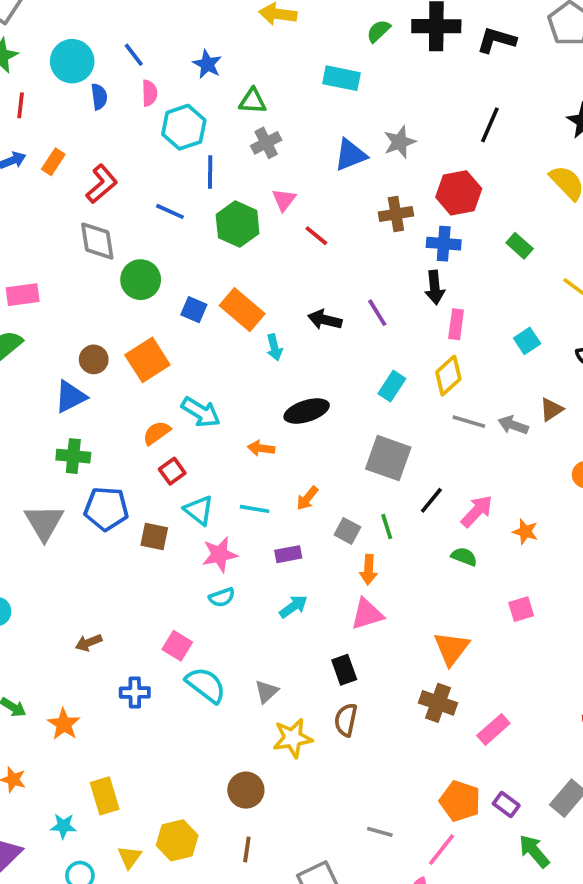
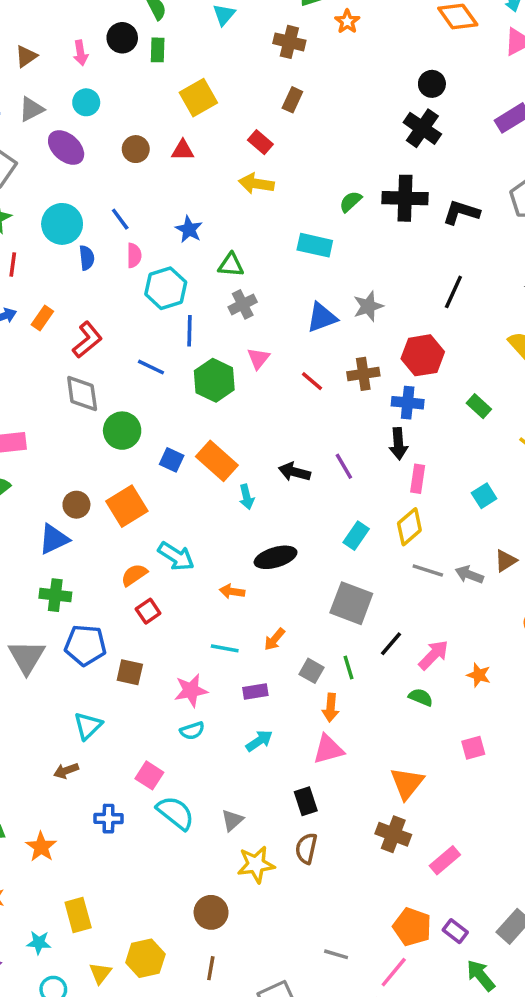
red line: (316, 236) -> (312, 381), moved
cyan triangle: (199, 510) -> (88, 726), moved, turned 36

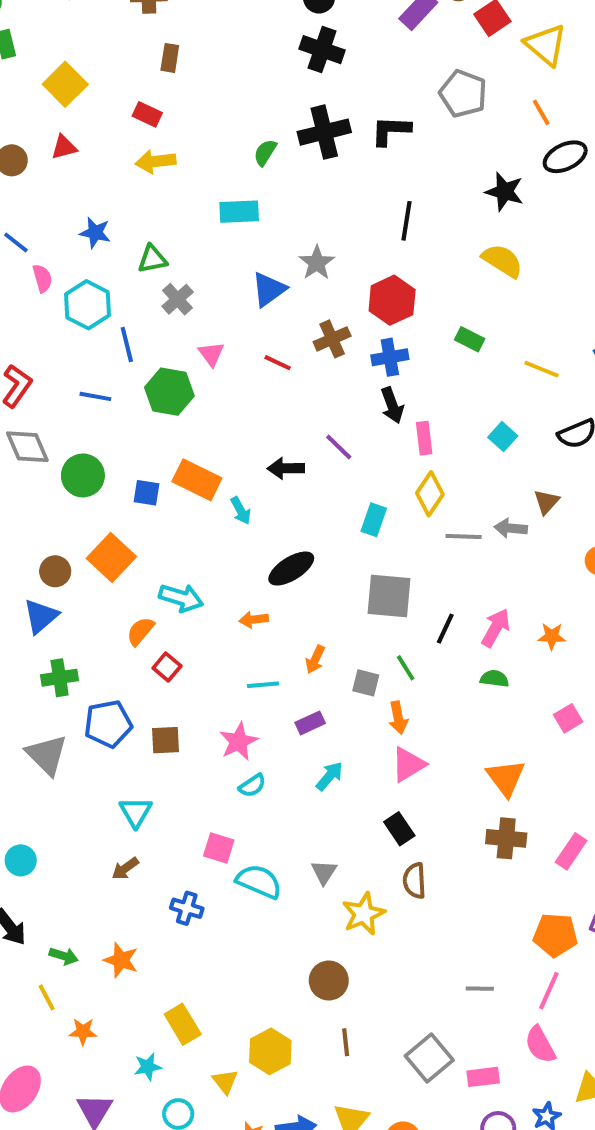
blue cross: (109, 819) -> (187, 908), turned 32

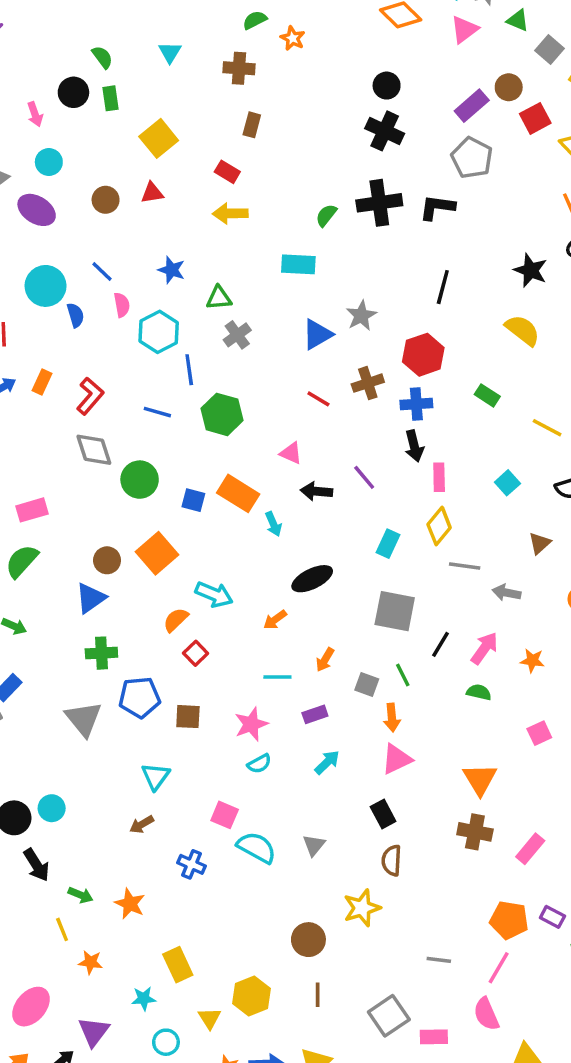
gray pentagon: (463, 94) -> (472, 158), moved
pink triangle: (211, 354) -> (291, 453), moved, turned -35
gray arrow: (511, 528) -> (507, 593), moved
orange arrow: (254, 620) -> (275, 620), turned -35
yellow star: (364, 914) -> (362, 908), moved

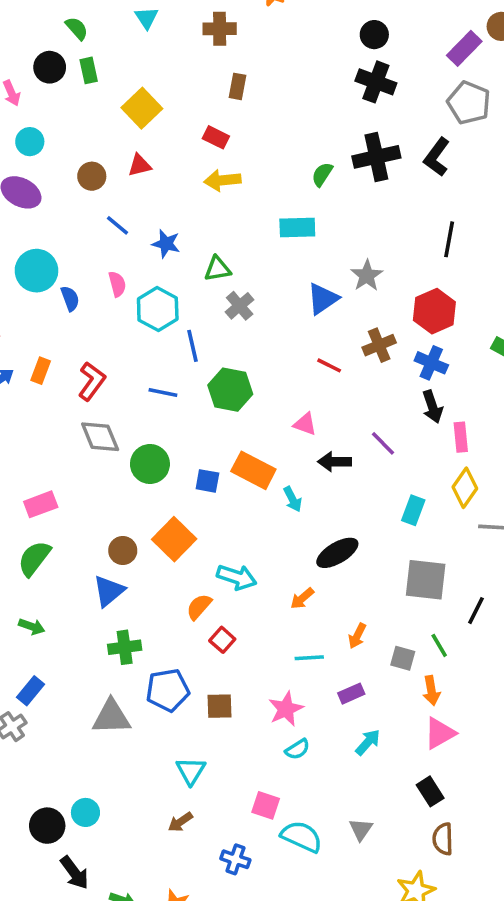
black L-shape: (437, 207) -> (437, 157), turned -57
blue line: (102, 271) -> (118, 225), moved
blue cross: (416, 404) -> (431, 363), turned 32
gray triangle: (84, 719) -> (111, 717), turned -48

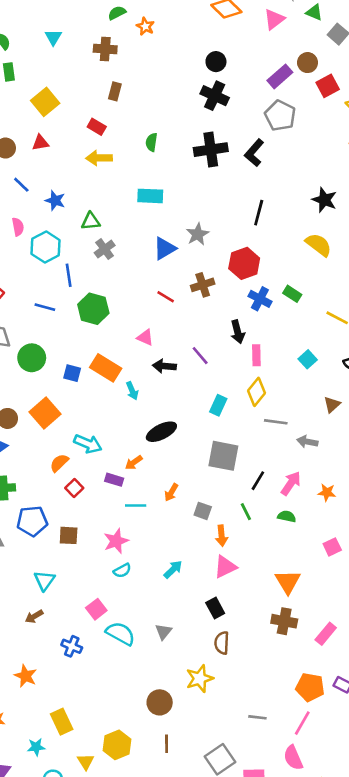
green semicircle: (322, 174) -> (151, 142), moved, turned -30
blue cross: (431, 363) -> (260, 299), moved
green line: (439, 645) -> (246, 512), moved
purple rectangle: (351, 694) -> (114, 480), moved, turned 36
pink square: (266, 805) -> (96, 609), turned 30

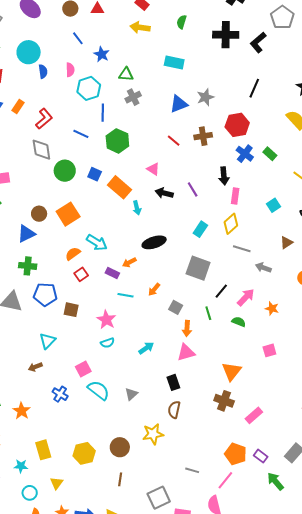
blue square: (72, 373) -> (95, 174), moved
pink star: (116, 541) -> (106, 320), turned -30
yellow hexagon: (117, 745) -> (84, 453), moved

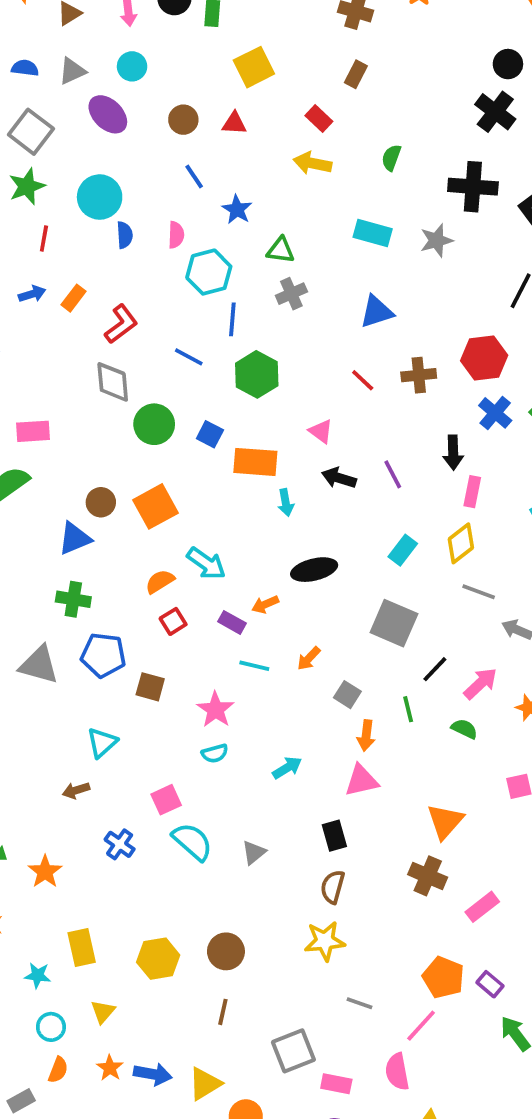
gray star: (205, 97) -> (436, 240), moved
orange rectangle: (120, 187) -> (255, 462), turned -40
yellow star: (153, 434) -> (325, 941), moved

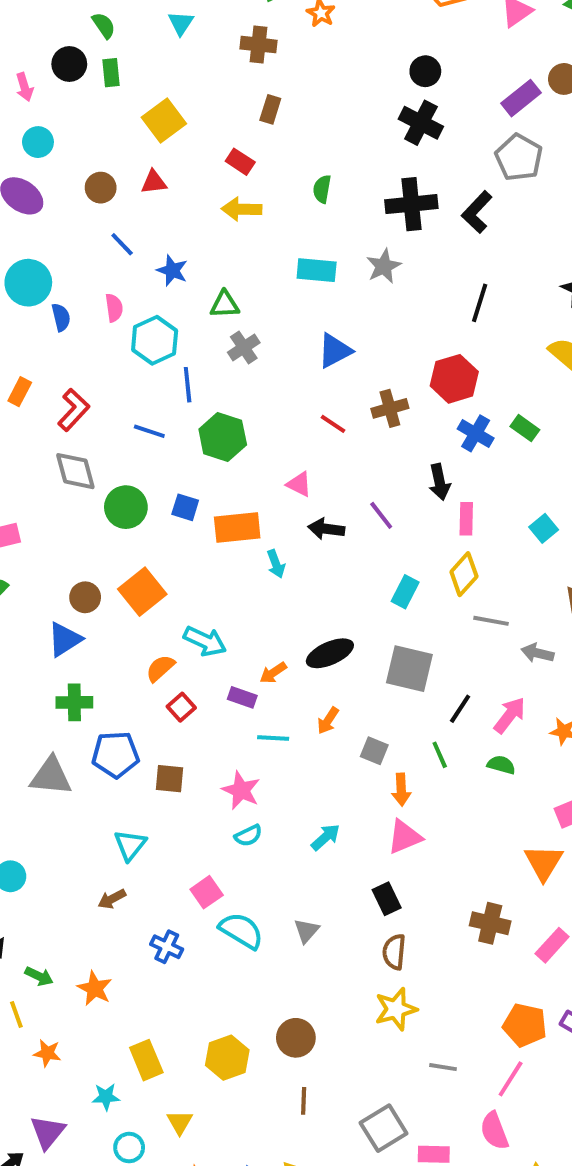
black ellipse: (314, 570) -> (330, 653), moved
orange triangle: (445, 821) -> (544, 862), moved

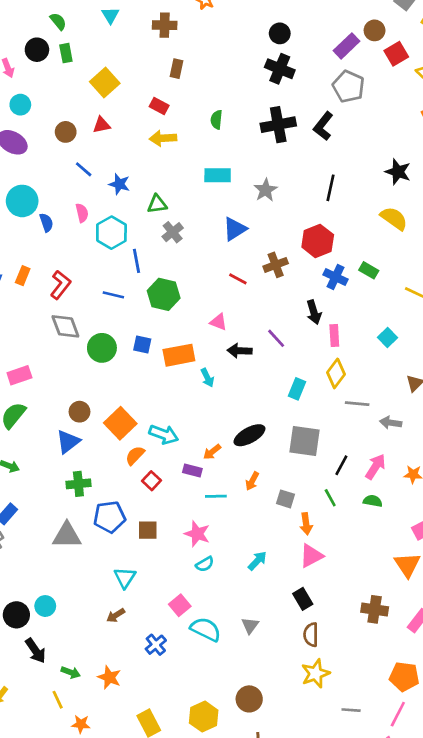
gray star: (384, 266) -> (266, 190), moved
orange square: (142, 592) -> (120, 423), moved
blue cross: (167, 947) -> (156, 645), turned 30

